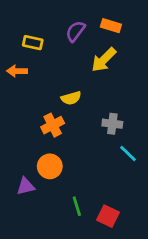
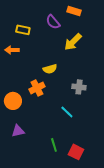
orange rectangle: (111, 26) -> (74, 11), moved
purple semicircle: (75, 31) -> (53, 22), turned -77
cyan line: (128, 154) -> (67, 112), moved
orange circle: (50, 166) -> (13, 101), moved

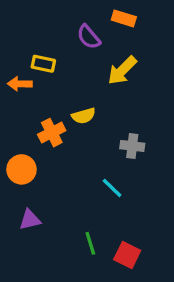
yellow rectangle: (23, 30) -> (43, 64), moved
orange cross: (37, 88) -> (52, 133), moved

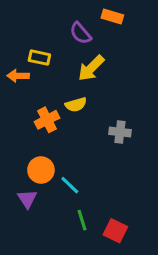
yellow arrow: (122, 70) -> (91, 68), moved
orange circle: (21, 169) -> (41, 170), moved
cyan line: (112, 188) -> (70, 185), moved
purple triangle: (30, 220) -> (27, 199), turned -50

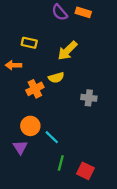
purple semicircle: (80, 33) -> (60, 12), moved
orange arrow: (18, 76) -> (13, 65), moved
green line: (82, 220) -> (61, 163), turned 32

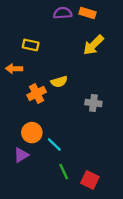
purple semicircle: (60, 12) -> (63, 13), turned 126
yellow arrow: (67, 51) -> (93, 45), moved
purple triangle: (20, 147) -> (21, 155), turned 32
green line: (61, 163) -> (64, 172), turned -40

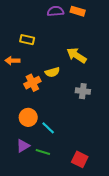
yellow arrow: (93, 45) -> (77, 55), moved, turned 78
purple triangle: (21, 155) -> (23, 146), moved
green line: (64, 172) -> (43, 152), moved, turned -48

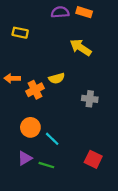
yellow rectangle: (27, 40) -> (20, 33), moved
yellow arrow: (77, 55) -> (81, 48), moved
orange arrow: (12, 61) -> (12, 78), moved
red square: (80, 159) -> (93, 159), moved

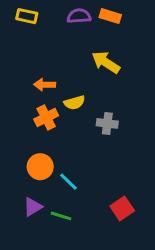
yellow rectangle: (20, 33) -> (27, 16), moved
orange arrow: (12, 78) -> (45, 85), moved
gray cross: (90, 99) -> (107, 123), moved
red square: (93, 159) -> (122, 208), turned 30

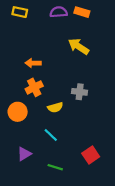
yellow semicircle: (74, 103) -> (55, 107), moved
orange circle: (40, 167) -> (18, 112), moved
green line: (61, 216) -> (55, 167), moved

